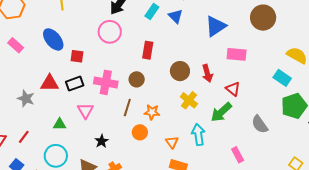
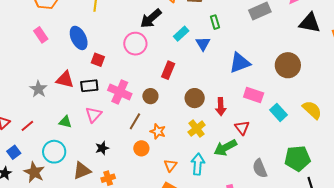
cyan rectangle: (282, 78) -> (278, 112), moved

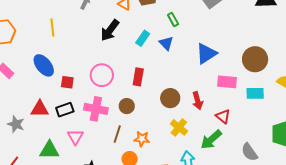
pink circle: (135, 44) -> (102, 75), moved
brown circle: (288, 65) -> (255, 59), moved
cyan rectangle: (278, 112) -> (255, 93), turned -36
green triangle: (65, 122) -> (49, 150), size x1.5

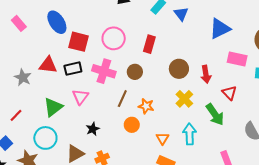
red square: (67, 82) -> (78, 42), size x1.5
green arrow: (211, 140) -> (215, 115), turned -90
green triangle: (49, 150) -> (53, 107), turned -45

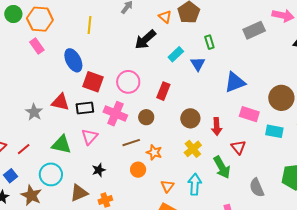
pink rectangle: (19, 23) -> (37, 46), moved
brown line: (122, 99) -> (131, 143), turned 42
green triangle: (53, 107) -> (61, 145), turned 45

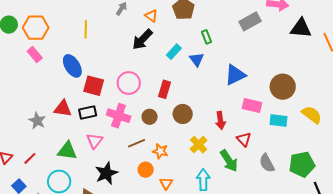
orange triangle: (165, 17) -> (151, 16), moved
brown circle: (190, 118) -> (183, 114), moved
black star: (99, 170) -> (106, 173), size x1.6
orange triangle: (167, 186) -> (166, 183), moved
gray semicircle: (257, 188) -> (267, 163), moved

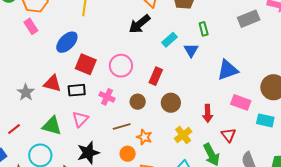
blue ellipse: (72, 66) -> (67, 42), turned 70
pink cross: (119, 116) -> (107, 97), size x0.7

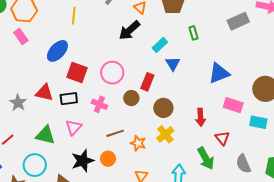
blue triangle: (191, 50) -> (173, 64), moved
brown circle: (138, 102) -> (131, 98), moved
yellow cross: (183, 135) -> (165, 134), moved
orange circle: (128, 154) -> (108, 159), moved

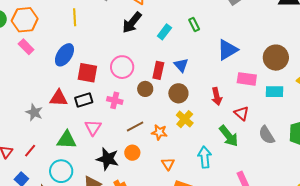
green rectangle: (194, 33) -> (194, 24), moved
blue triangle: (173, 64) -> (181, 65), moved
black star: (83, 161) -> (108, 159), turned -30

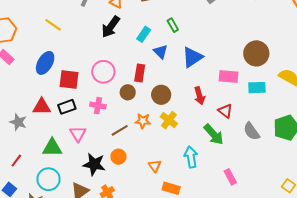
yellow line: (75, 17) -> (53, 25), turned -48
blue triangle: (227, 50) -> (192, 57), moved
blue triangle: (181, 65) -> (161, 52), moved
orange star: (159, 132) -> (143, 121), moved

